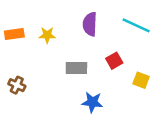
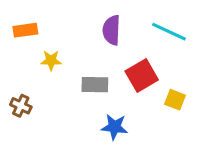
orange rectangle: (14, 34) -> (25, 30), moved
yellow star: (47, 35) -> (51, 60), moved
red square: (114, 61) -> (142, 76), size x1.5

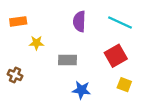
red square: (142, 76) -> (116, 56), moved
yellow square: (175, 100) -> (124, 85), moved

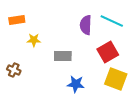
purple semicircle: (79, 21) -> (86, 25), moved
yellow square: (124, 85) -> (116, 79), size x1.6

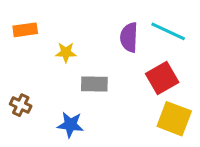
yellow star: (34, 40) -> (66, 52), moved
blue star: (76, 84) -> (70, 125), moved

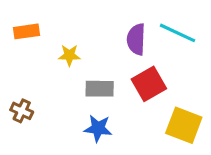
red square: (162, 78) -> (149, 84), moved
blue star: (70, 125) -> (98, 128), moved

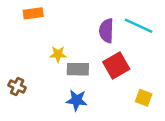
orange rectangle: (26, 31) -> (33, 13), moved
yellow star: (69, 55) -> (58, 54), moved
yellow square: (184, 125) -> (144, 98), size x0.6

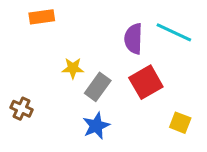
gray rectangle: (78, 69) -> (98, 87), turned -55
blue star: (77, 100) -> (96, 126), turned -30

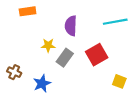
cyan line: (174, 32) -> (115, 22), turned -35
purple semicircle: (133, 39) -> (71, 26), moved
blue star: (96, 126) -> (42, 83), moved

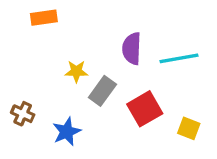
cyan line: (115, 22) -> (179, 58), moved
purple semicircle: (71, 26) -> (132, 49), moved
red square: (97, 55) -> (145, 109), moved

